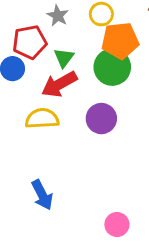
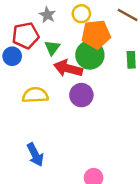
red arrow: (59, 84) -> (68, 68), moved, turned 44

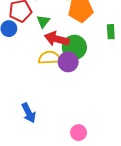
green circle: (90, 55) -> (74, 47), moved
yellow semicircle: (35, 95) -> (49, 58), moved

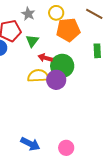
red arrow: (57, 39) -> (45, 58), size x0.6
blue arrow: (29, 113) -> (30, 144), moved, turned -36

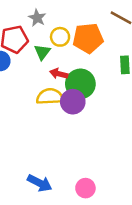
yellow circle: (56, 13) -> (60, 37), moved

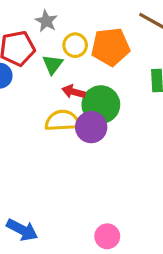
blue arrow: (40, 183) -> (22, 230), moved

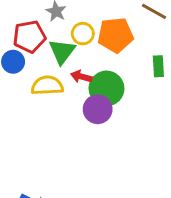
green triangle: (53, 64) -> (62, 51), size x1.4
yellow semicircle: (62, 121) -> (47, 86), moved

